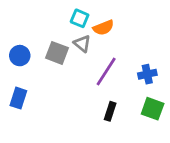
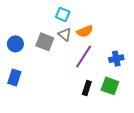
orange semicircle: (103, 28) -> (85, 31), moved
green square: (153, 109) -> (110, 86), moved

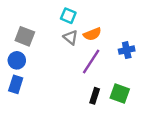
gray square: (45, 42) -> (25, 36), moved
blue circle: (15, 44) -> (17, 60), moved
blue cross: (116, 59) -> (127, 50), moved

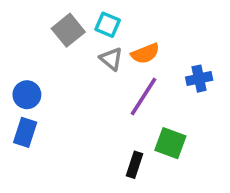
gray square: (25, 36) -> (68, 30), moved, turned 30
green square: (120, 94) -> (170, 143), moved
black rectangle: (95, 96) -> (135, 165), moved

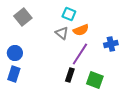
cyan square: (108, 25) -> (69, 14), moved
gray square: (68, 30) -> (23, 17), moved
black rectangle: (135, 165) -> (70, 75), moved

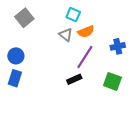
black rectangle: (70, 75) -> (74, 79), turned 48
green square: (95, 80) -> (112, 81), moved

